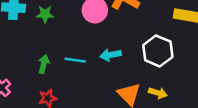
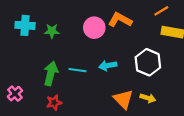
green arrow: (44, 64) -> (51, 73), size x1.5

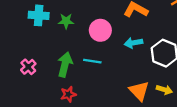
pink circle: (94, 28) -> (100, 30), moved
cyan arrow: (108, 66) -> (133, 43), moved
pink cross: (15, 94) -> (28, 67), moved

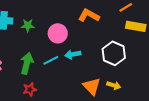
cyan arrow: (133, 43) -> (73, 54), moved
cyan line: (92, 61) -> (51, 60), turned -35

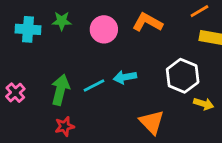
green star: (28, 25) -> (62, 21), moved
pink circle: (58, 33) -> (104, 29), moved
yellow arrow: (114, 85) -> (204, 104), moved

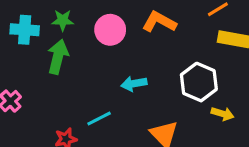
cyan line: (94, 86) -> (99, 118), moved
green arrow: (60, 90) -> (58, 57), moved

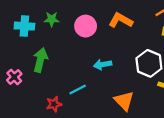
green arrow: (58, 57) -> (40, 60), moved

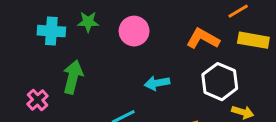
orange L-shape: (121, 20) -> (203, 39), moved

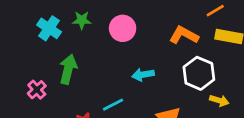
cyan cross: (51, 31) -> (49, 28), turned 30

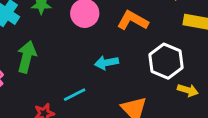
orange L-shape: (184, 35) -> (133, 21), moved

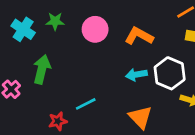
cyan arrow: (107, 63) -> (136, 75), moved

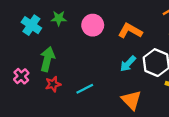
cyan arrow: (136, 75) -> (128, 64), turned -36
red star: (58, 121) -> (53, 84), moved

